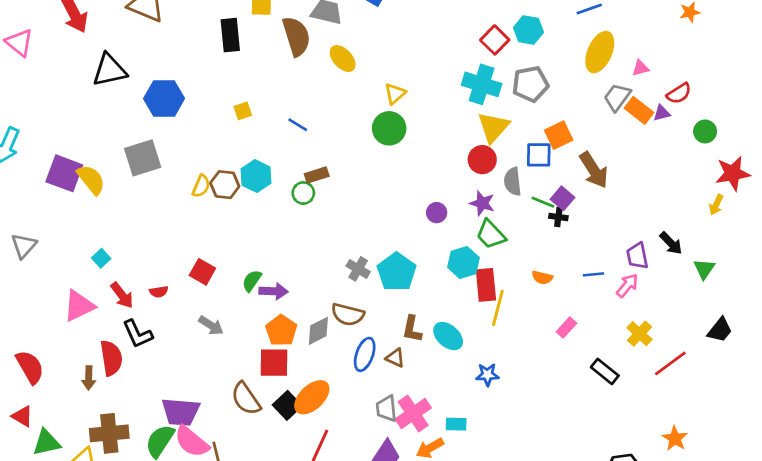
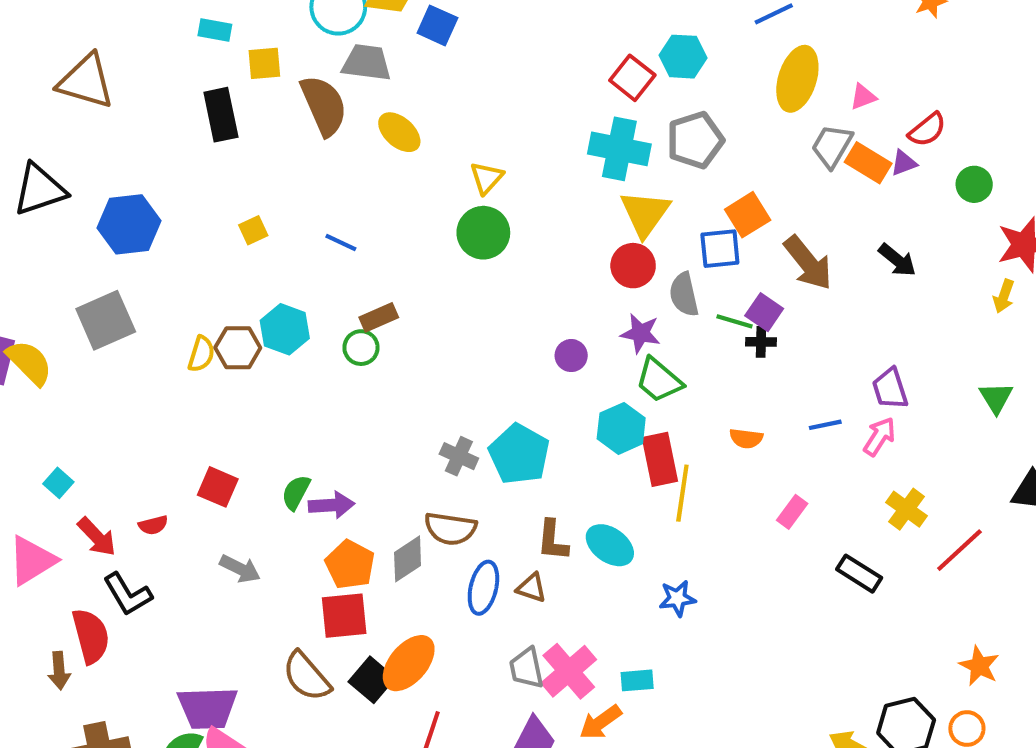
black arrow: (671, 243) -> (897, 260), moved

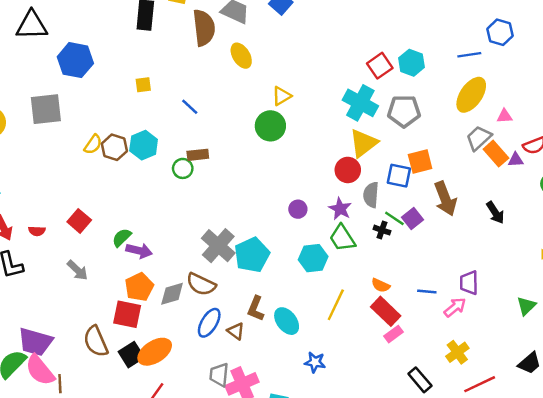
black cross: (761, 342) -> (382, 230), moved
gray cross: (459, 456) -> (218, 246), size x1.6
red rectangle: (660, 459) -> (386, 311), moved, turned -52

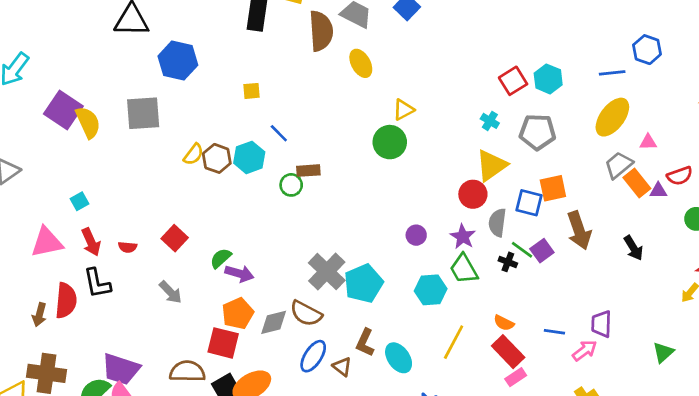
cyan cross: (360, 103) -> (490, 121), size x0.5
blue line: (190, 107) -> (279, 133), moved
brown semicircle: (96, 341) -> (187, 371), turned 112

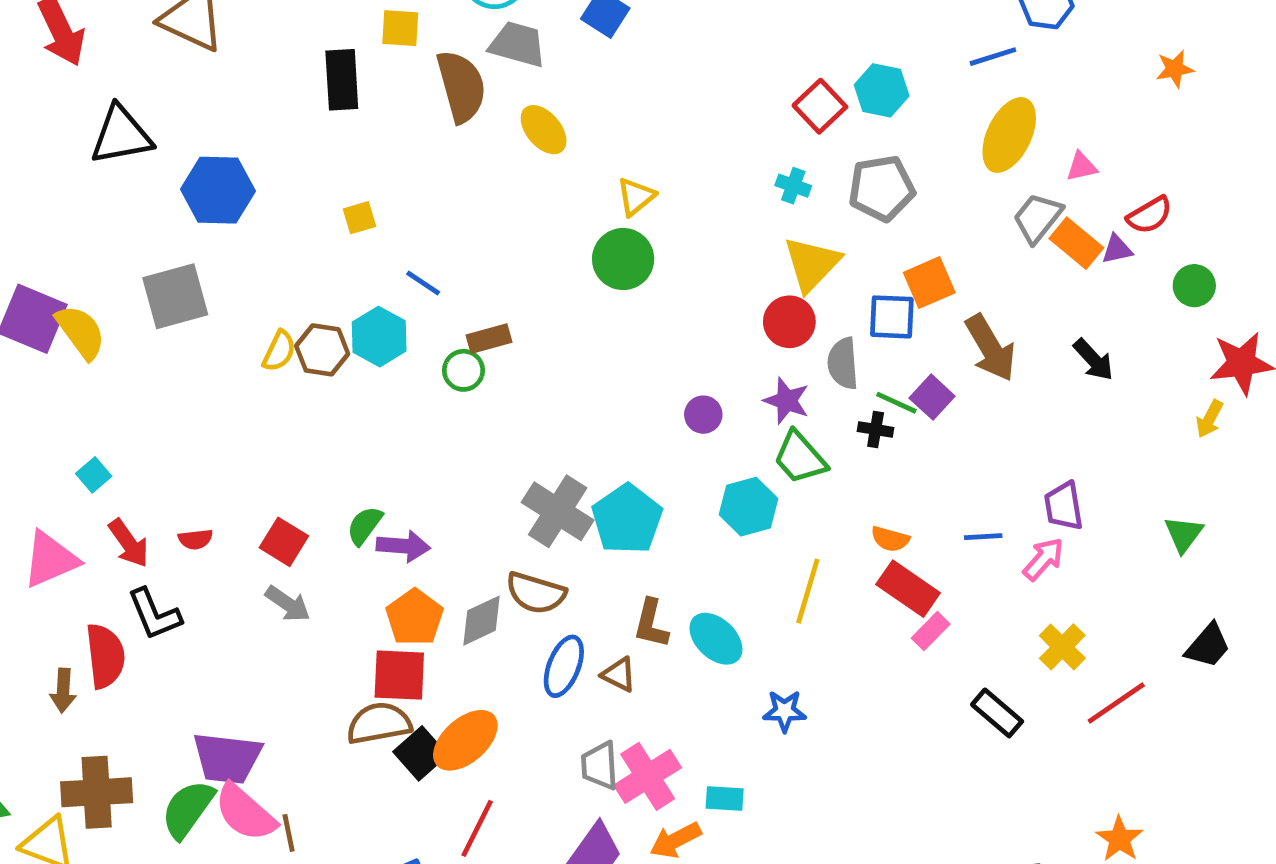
red square: (175, 238) -> (284, 542), moved
brown semicircle: (187, 371) -> (379, 723), moved

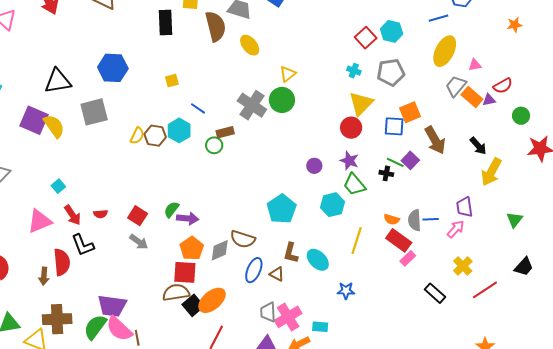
black triangle: (121, 135) -> (58, 81), moved
gray semicircle: (843, 363) -> (415, 220), moved
yellow arrow: (1209, 419) -> (491, 172), moved, size x1.8
gray cross: (558, 511) -> (252, 105), moved

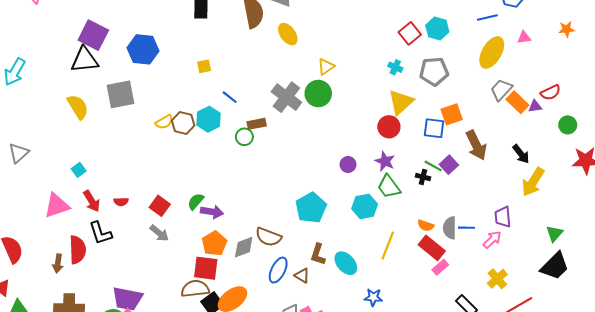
pink triangle: (475, 65) -> (524, 37), moved
purple square: (34, 120) -> (93, 35), moved
yellow semicircle: (137, 136) -> (164, 122), turned 30
black trapezoid: (524, 267) -> (555, 266), moved, size x1.4

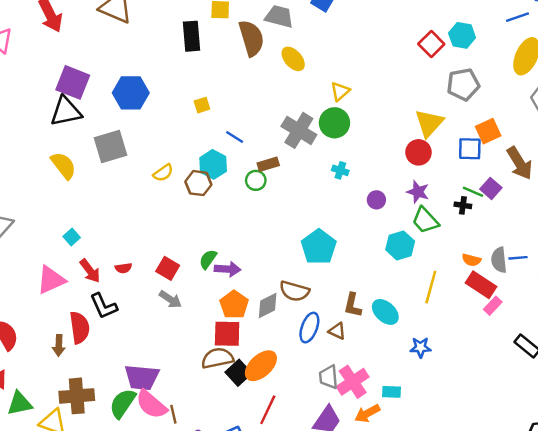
cyan cross: (395, 67) -> (340, 170), moved
brown hexagon: (183, 123) -> (198, 183), moved
cyan pentagon: (311, 208) -> (319, 247), moved

